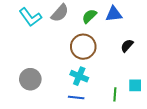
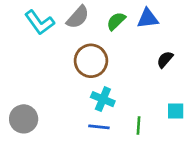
brown circle: (83, 47) -> (91, 61), moved
gray circle: (30, 79) -> (24, 119), moved
green line: (115, 94) -> (139, 126), moved

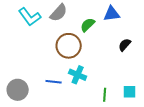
green semicircle: (116, 21) -> (88, 25), moved
cyan square: (176, 111) -> (130, 92), moved
blue line: (99, 127) -> (54, 82), moved

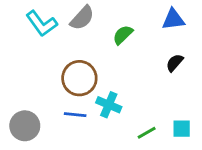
blue triangle: (112, 14) -> (173, 19), moved
brown circle: (69, 46) -> (79, 78), moved
green line: (105, 95) -> (147, 133), turned 56

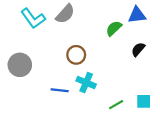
green semicircle: (123, 35) -> (114, 28), moved
brown circle: (79, 78) -> (76, 55), moved, size x0.7
gray circle: (25, 126) -> (20, 65), moved

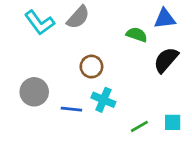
green semicircle: (114, 28) -> (137, 35), turned 63
black semicircle: (138, 49) -> (166, 60), size x1.5
gray circle: (20, 65) -> (34, 92), moved

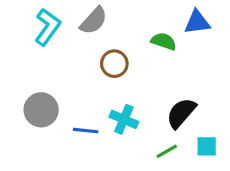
cyan L-shape: (40, 23) -> (47, 27), turned -108
black semicircle: (166, 60) -> (181, 113), moved
brown circle: (91, 67) -> (114, 64), moved

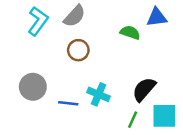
brown circle: (114, 64) -> (78, 50), moved
cyan square: (207, 146) -> (164, 116), size x1.5
green line: (167, 151) -> (133, 120), turned -36

